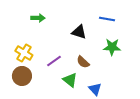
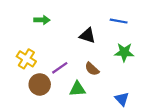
brown circle: (22, 76) -> (40, 84), moved
green triangle: (70, 80) -> (77, 89), turned -42
blue triangle: (95, 89) -> (122, 99), moved

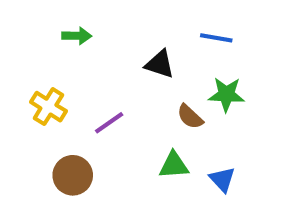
brown semicircle: (92, 69) -> (190, 117), moved
brown circle: (40, 84) -> (73, 175), moved
green triangle: (77, 89) -> (174, 165), moved

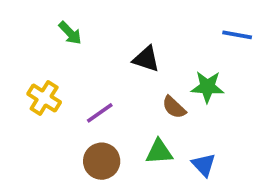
green arrow: (77, 36) -> (70, 33), turned 45
blue line: (216, 38) -> (237, 35), moved
brown circle: (73, 175) -> (102, 161), moved

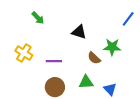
blue line: (237, 35) -> (128, 19), turned -63
purple line: (100, 113) -> (54, 61), turned 35

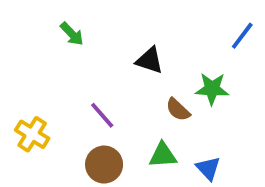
yellow cross: (24, 53) -> (32, 134), moved
purple line: (54, 61) -> (102, 115), turned 49

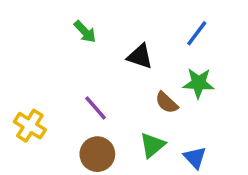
green arrow: (72, 34) -> (85, 32), moved
blue line: (242, 36) -> (197, 33), moved
green triangle: (163, 155) -> (152, 145), turned -36

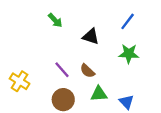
brown semicircle: (167, 103) -> (87, 71), moved
green triangle: (152, 145) -> (99, 94), turned 36

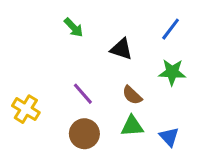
brown semicircle: (87, 71) -> (132, 95), moved

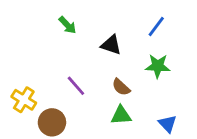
brown circle: (84, 134) -> (52, 122), moved
blue triangle: (169, 137) -> (168, 124), moved

